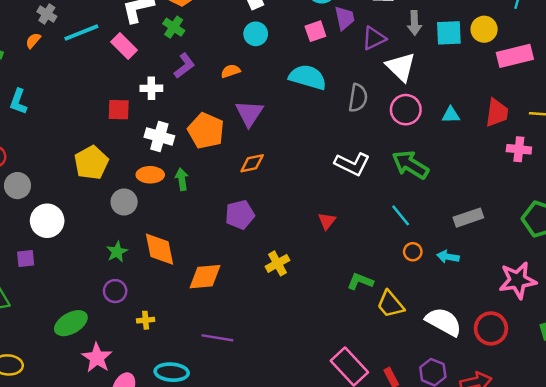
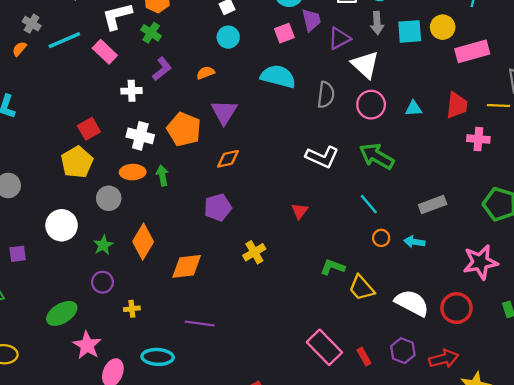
red square: (119, 110) -> (89, 129), moved, turned -30
white circle: (47, 221) -> (62, 225), moved
orange diamond: (159, 249) -> (143, 242), turned 44

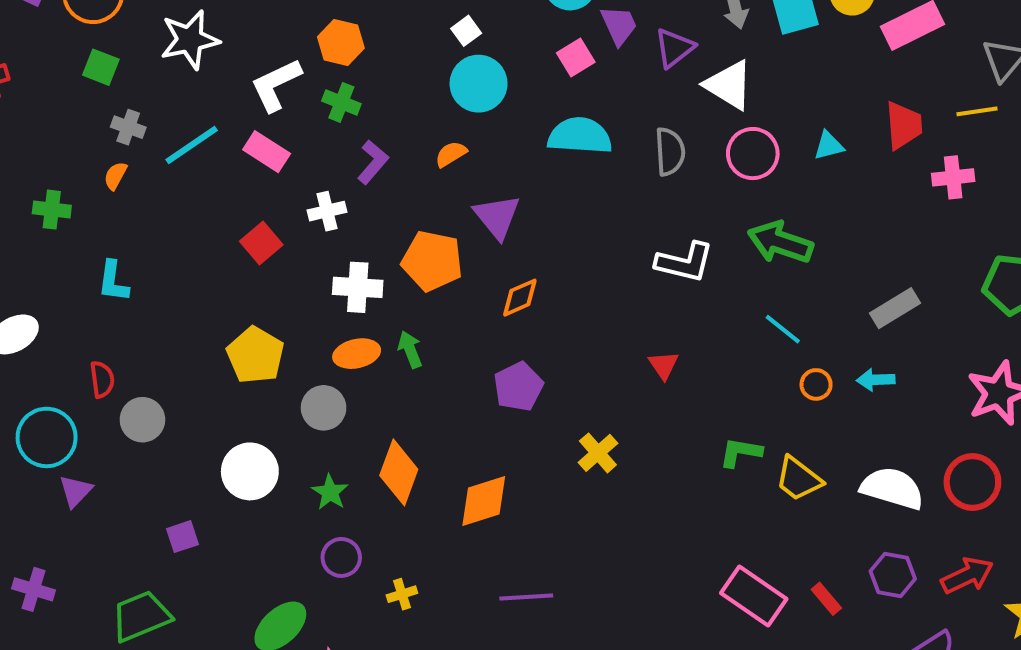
cyan circle: (228, 37) -> (479, 84), size x1.4
red square: (89, 129) -> (261, 243), moved

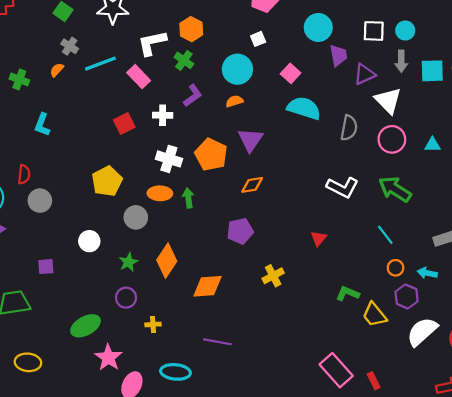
pink square: (576, 58) -> (291, 73), moved, turned -30
cyan circle: (479, 84) -> (237, 69), moved
white circle: (250, 471) -> (89, 241), size x0.7
white semicircle: (892, 488) -> (422, 332), turned -72
purple hexagon: (893, 575) -> (407, 296), moved

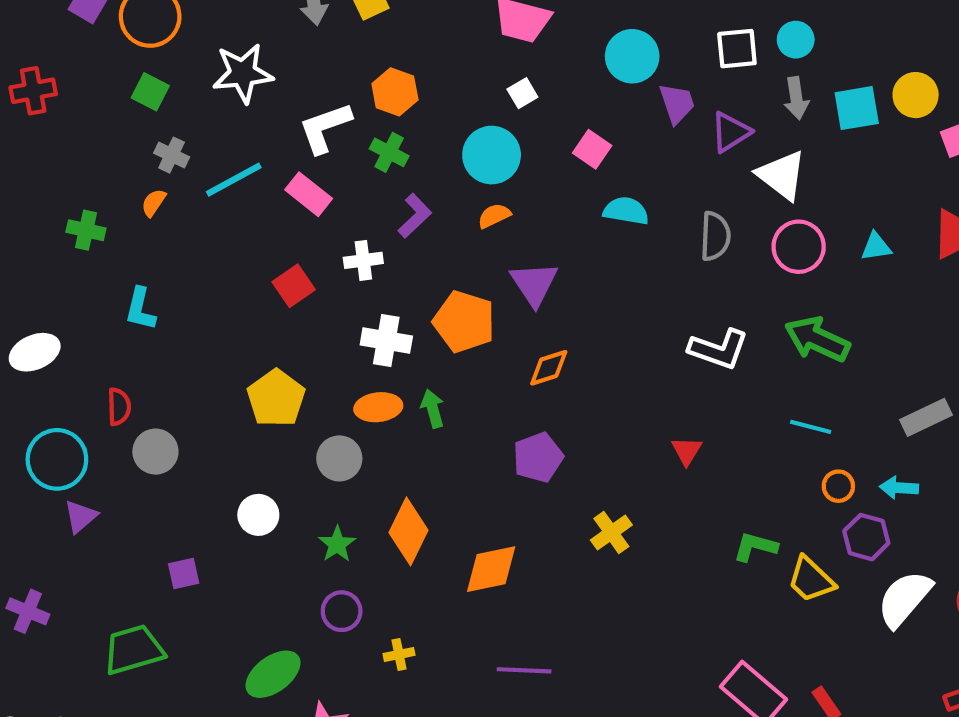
cyan semicircle: (304, 108) -> (626, 211), size x0.7
cyan line: (385, 235) -> (811, 427), turned -30

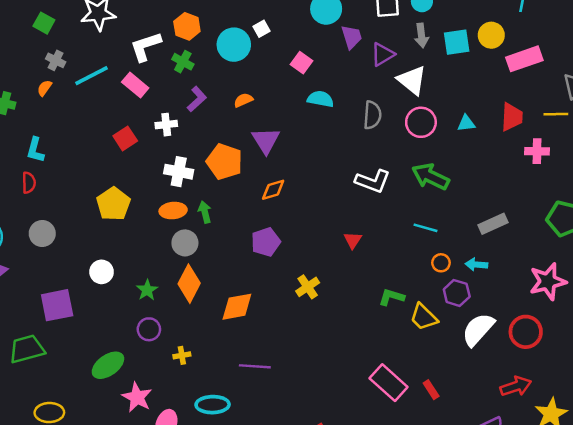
cyan circle: (492, 155) -> (234, 45), moved
red semicircle: (119, 407) -> (29, 183), moved
gray circle: (339, 458) -> (185, 243), moved
purple square: (184, 574) -> (57, 305), size x1.8

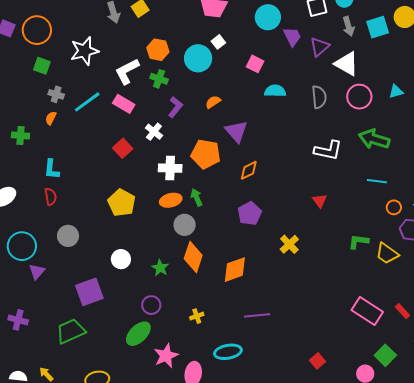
white cross: (166, 125) -> (154, 132), turned -36
purple circle: (149, 329) -> (151, 305), moved
pink star: (137, 397) -> (166, 356), turned 30

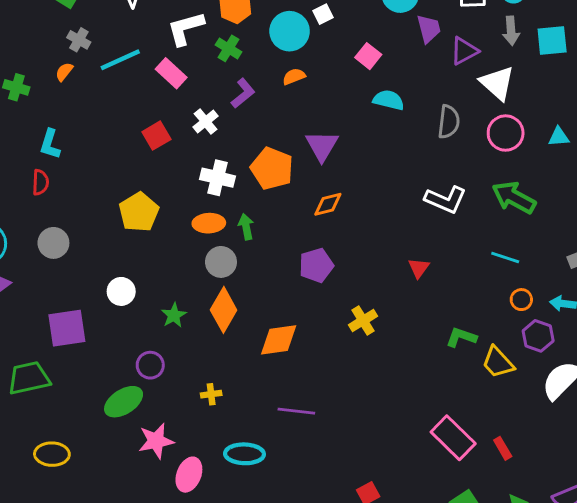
orange semicircle: (213, 102) -> (294, 76), moved

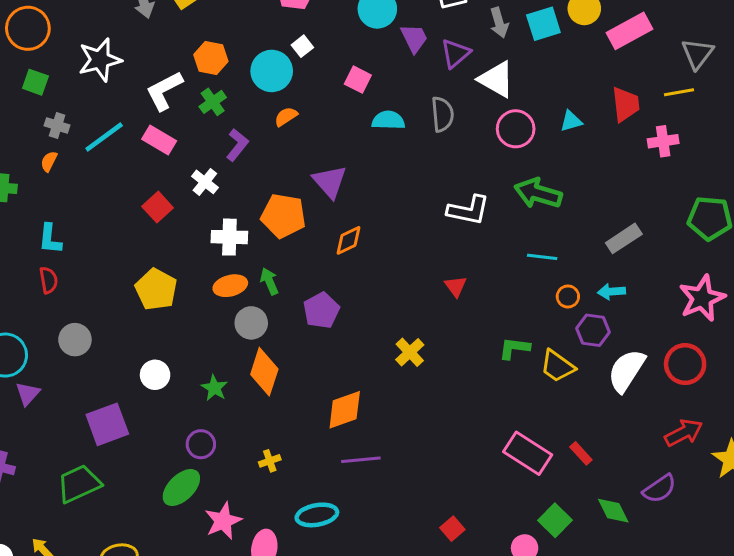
green cross: (229, 48) -> (213, 102), turned 35
gray semicircle: (449, 122) -> (442, 114), moved
purple pentagon: (316, 265) -> (321, 310), moved
orange diamond: (279, 340) -> (345, 410), moved

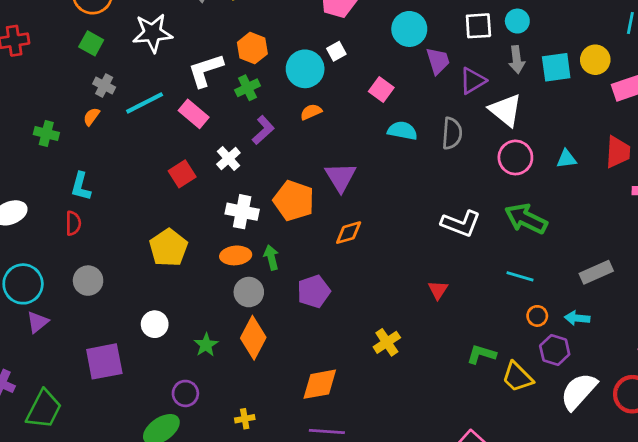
green trapezoid: (79, 484) -> (44, 409), moved, turned 132

